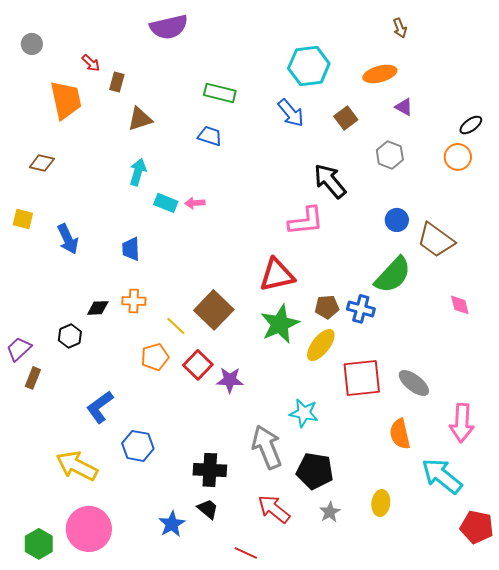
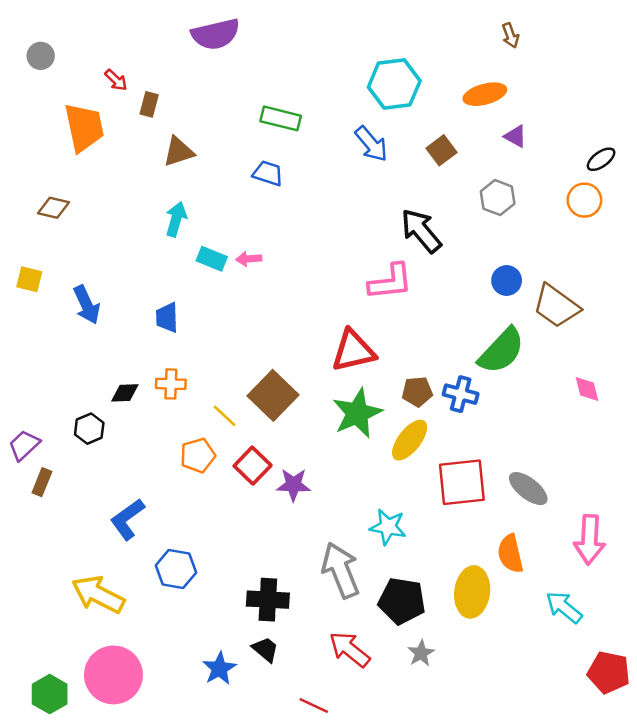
cyan arrow: (442, 476) -> (564, 607), size x0.7
yellow ellipse: (381, 503) -> (472, 592), moved, size x1.5

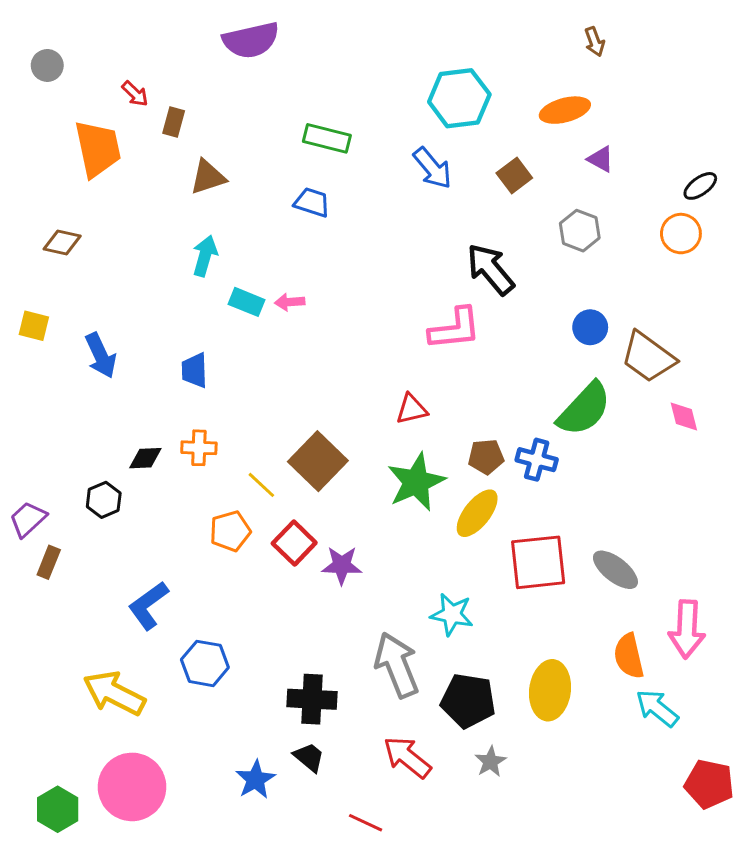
red triangle: (353, 351) -> (412, 409), size x0.6
pink diamond: (587, 389) -> (684, 417), moved
orange semicircle: (510, 554) -> (629, 656), moved

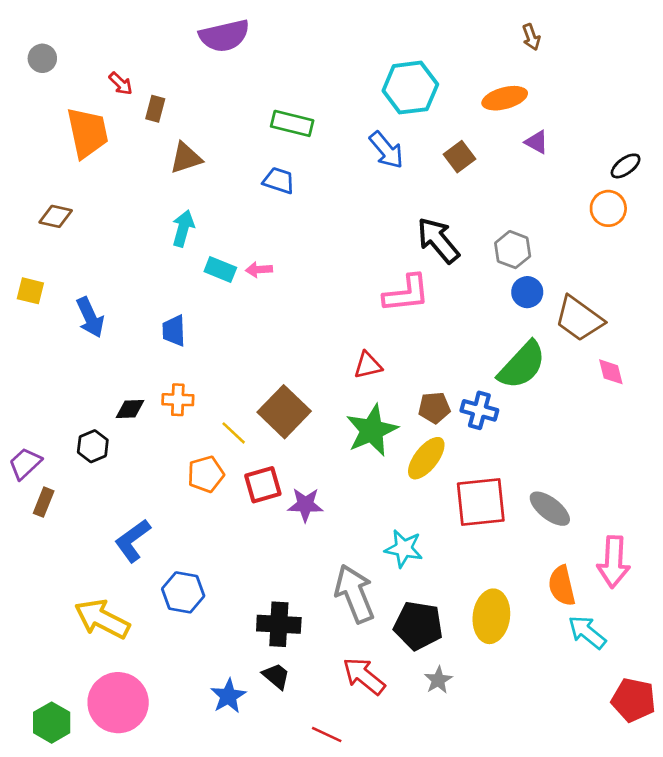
gray hexagon: (580, 231) -> (513, 250), moved
red square: (294, 543) -> (263, 485), turned 30

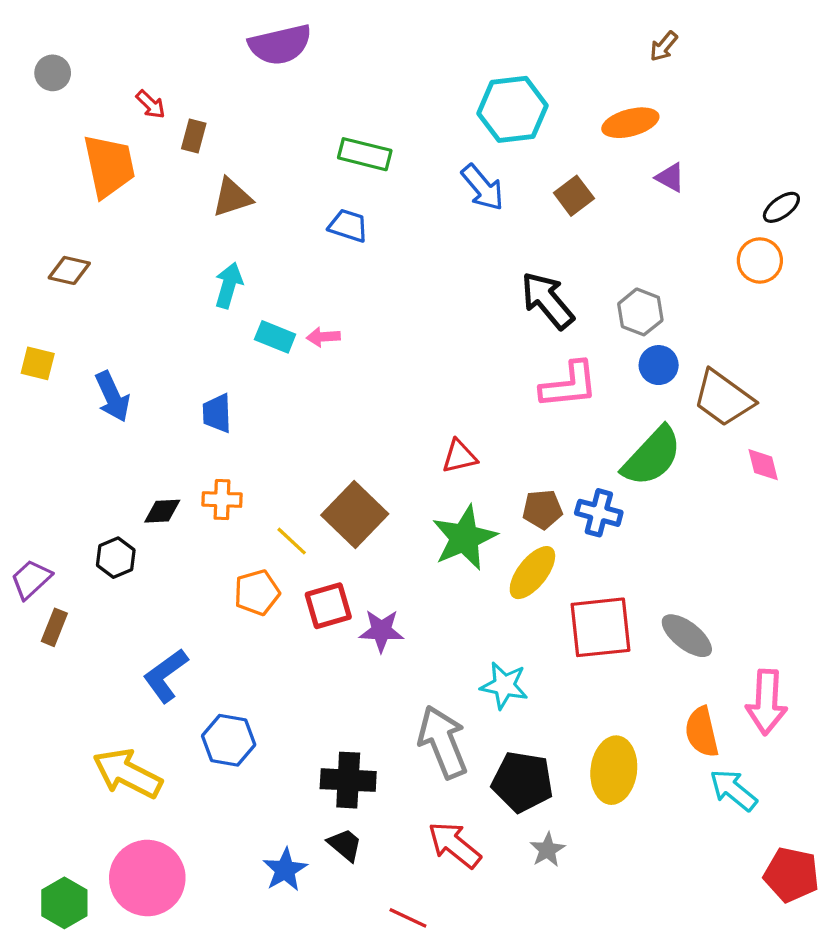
brown arrow: (531, 37) -> (664, 46), turned 60
pink L-shape: (406, 293) -> (569, 385), moved

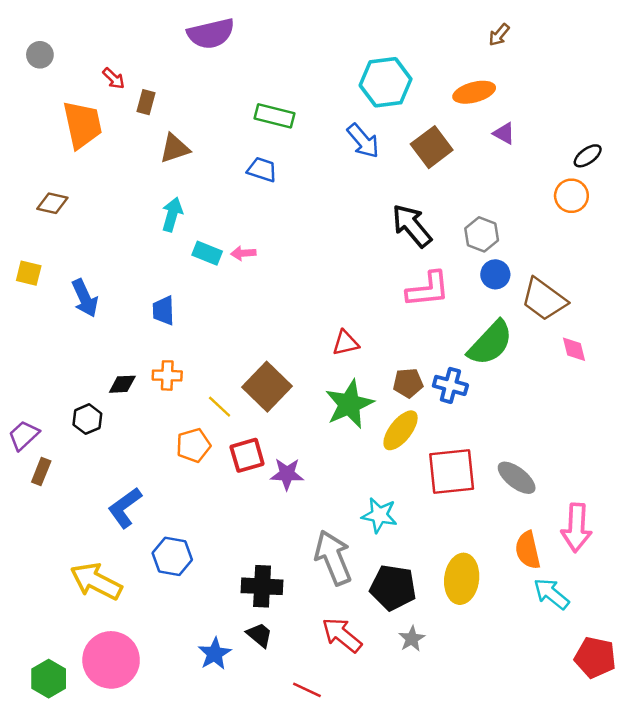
brown square: (574, 196) -> (432, 147), size x1.4

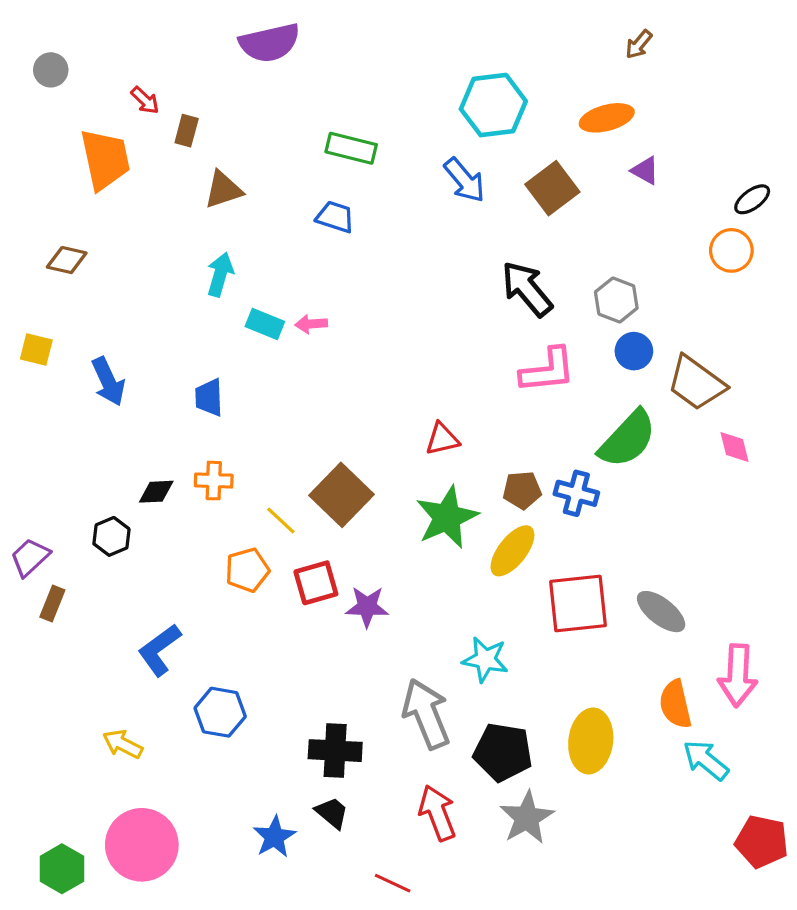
yellow arrow: (96, 581) -> (123, 744), size x0.6
red arrow: (342, 635) -> (437, 813), turned 30
gray star: (412, 639) -> (527, 818), size x1.6

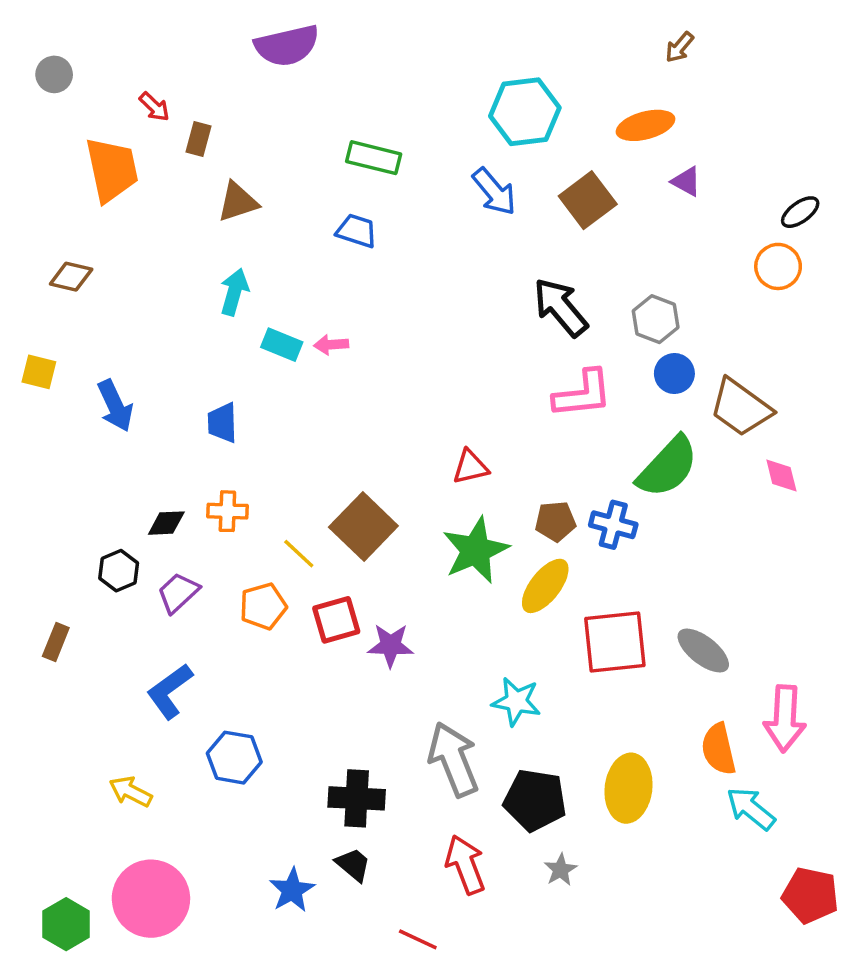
purple trapezoid: (30, 557) -> (178, 593), moved
gray star: (527, 818) -> (561, 870), size x0.6

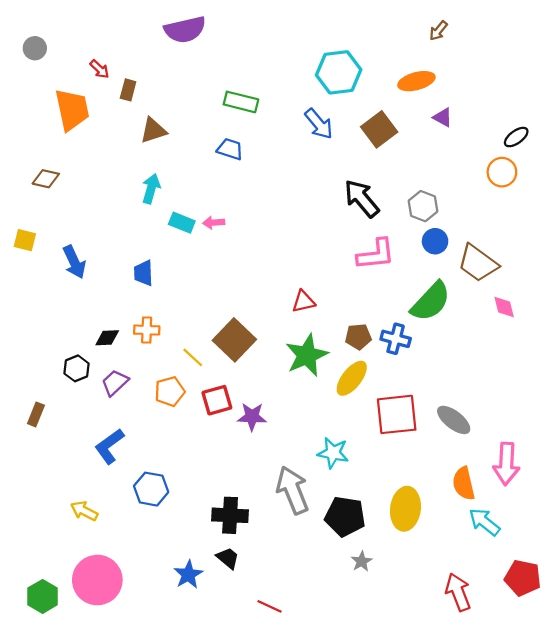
red arrow: (465, 865) -> (458, 592), moved

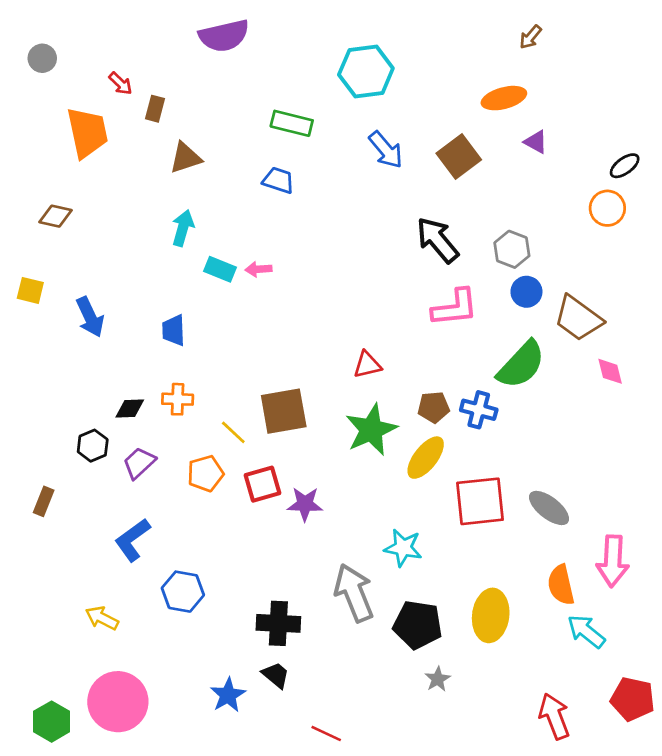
cyan hexagon: (339, 72) -> (366, 72), moved
brown square: (234, 340) -> (284, 411), turned 36

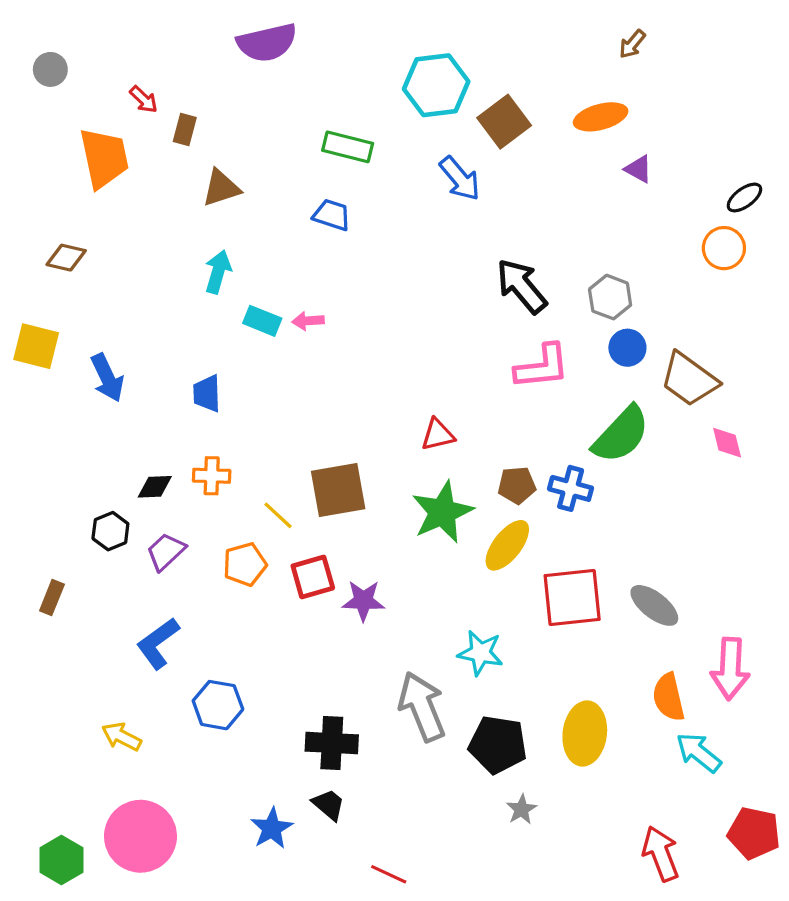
brown square: (459, 156) -> (504, 122), moved
yellow square: (30, 290) -> (36, 346), size x1.4

